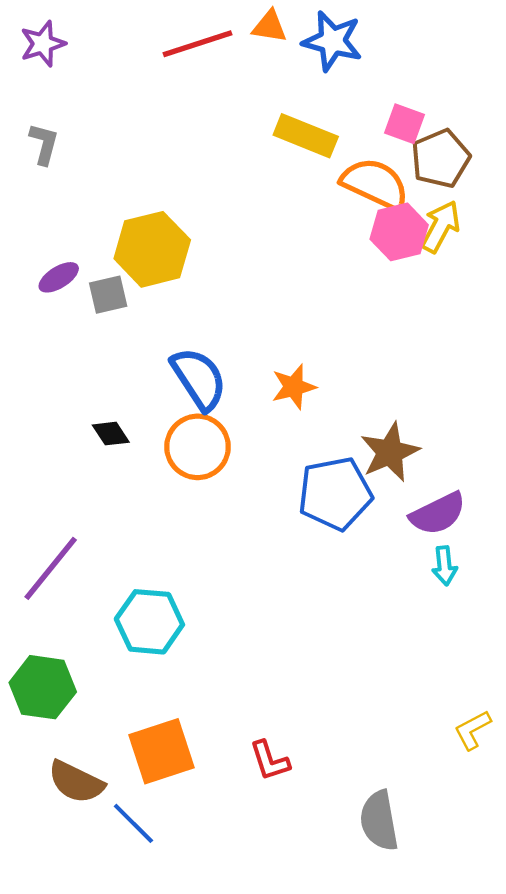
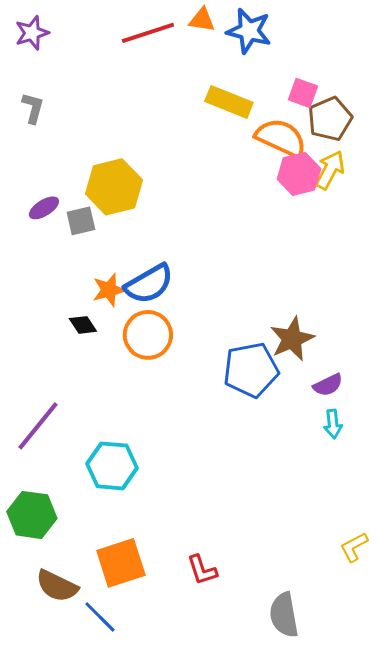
blue semicircle: (199, 379) -> (149, 284), turned 93
orange star: (294, 387) -> (109, 290), moved
purple semicircle: (438, 514) -> (328, 385), size x0.7

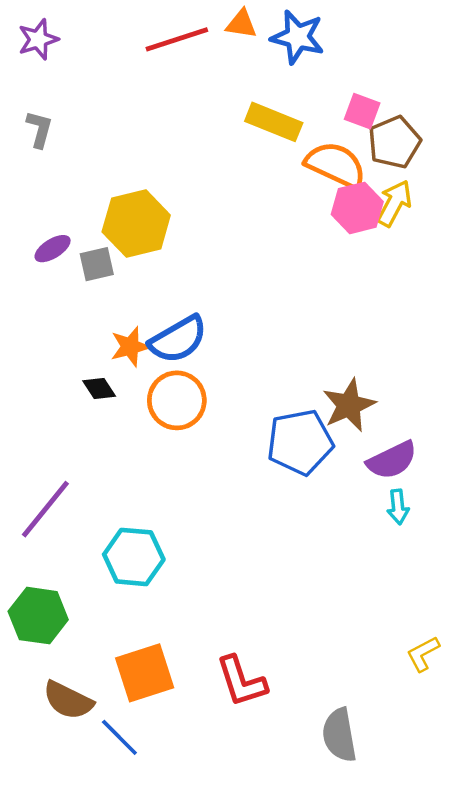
purple semicircle: (328, 385) -> (392, 460), size x1.4
red L-shape: (202, 570) -> (241, 681), size x1.4

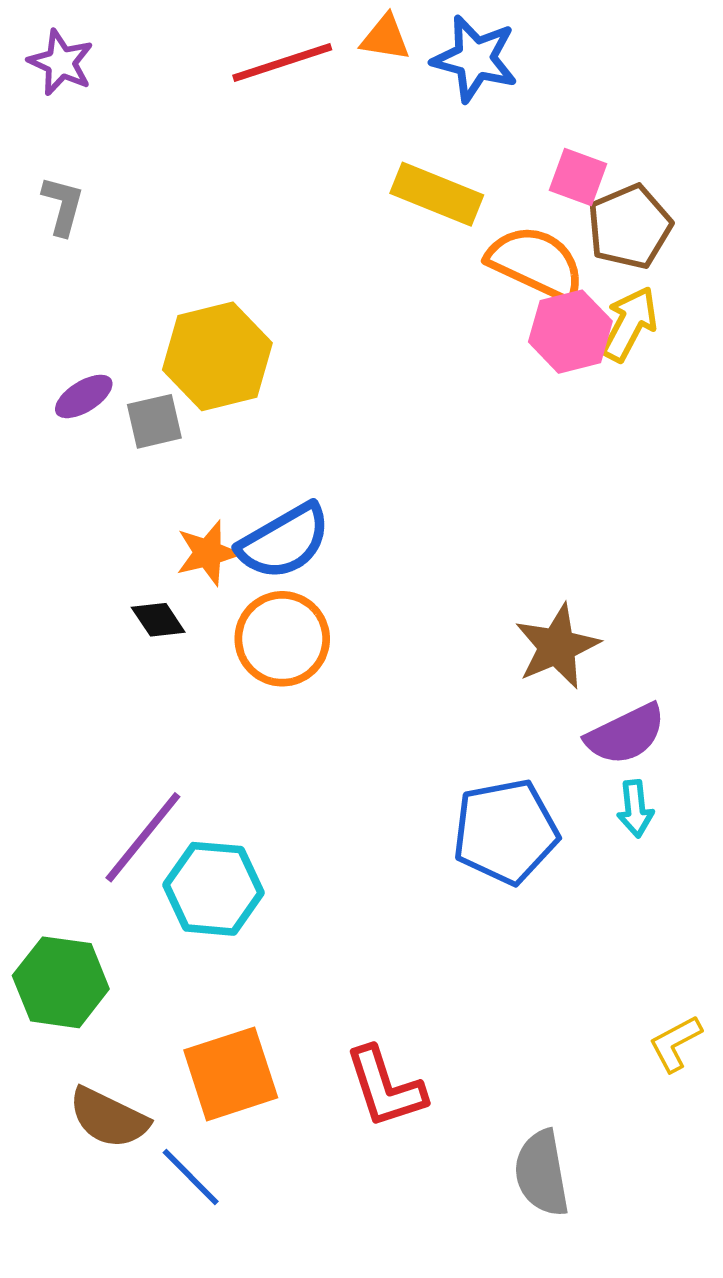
purple star: (38, 39) -> (61, 63), turned -30
blue pentagon: (300, 442) -> (505, 832), moved
purple line: (45, 509) -> (143, 837), moved

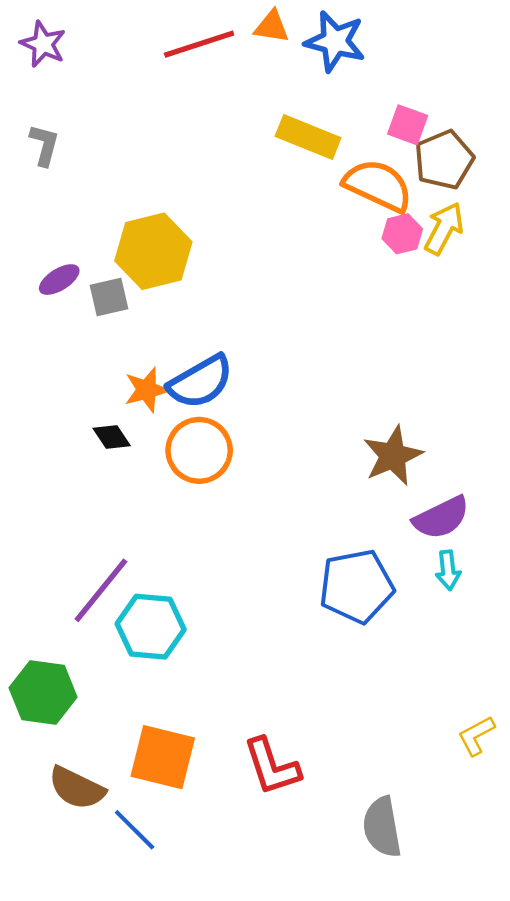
pink hexagon: (570, 332) -> (402, 234), size x0.7
orange square: (231, 1074) -> (163, 757), turned 32

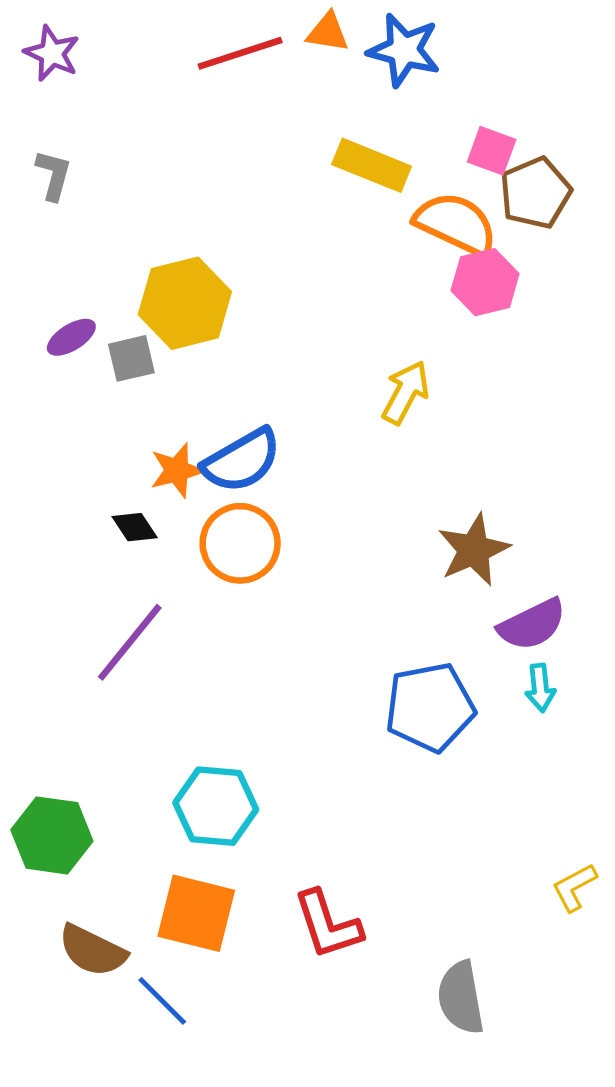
yellow arrow: (444, 228) -> (406, 392), moved
pink hexagon: (402, 234) -> (485, 282), size x1.4
purple line: (101, 590) -> (130, 642), moved
cyan hexagon: (151, 627) -> (216, 806), moved

